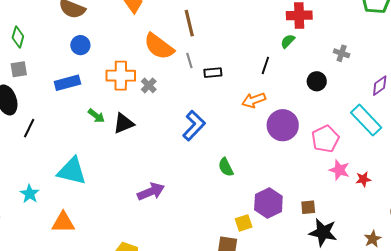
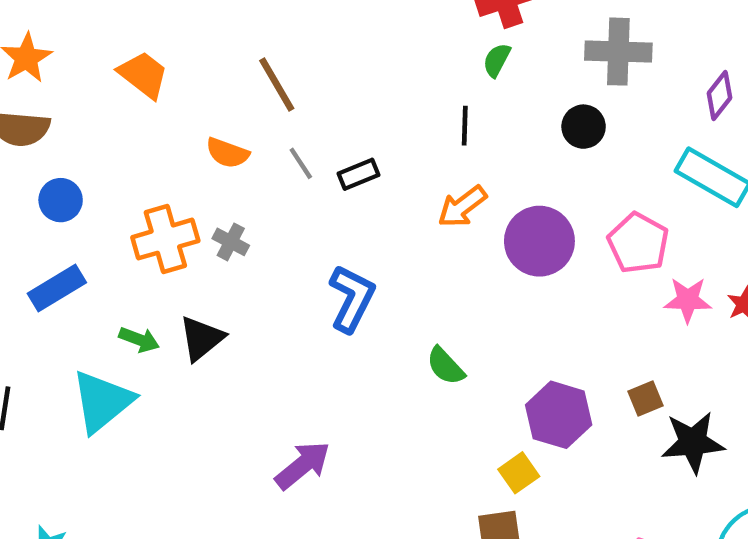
orange semicircle: (159, 46) -> (227, 153), size x0.6
gray cross: (342, 53) -> (618, 52), size x1.8
cyan triangle: (72, 171) -> (102, 401), moved, turned -36

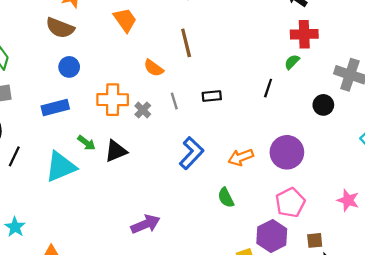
gray line: (301, 163) -> (174, 101), moved
orange arrow: (462, 207) -> (241, 157), moved
pink pentagon: (638, 243) -> (290, 203), moved

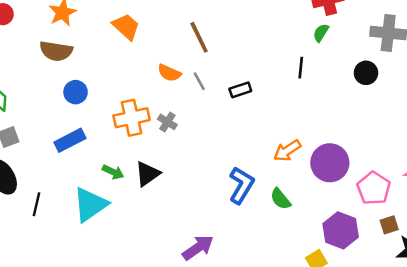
gray line: (174, 101) -> (199, 81), moved
purple circle: (287, 152) -> (330, 163), moved
blue L-shape: (191, 153) -> (241, 185), moved
pink pentagon: (290, 203) -> (374, 188), moved

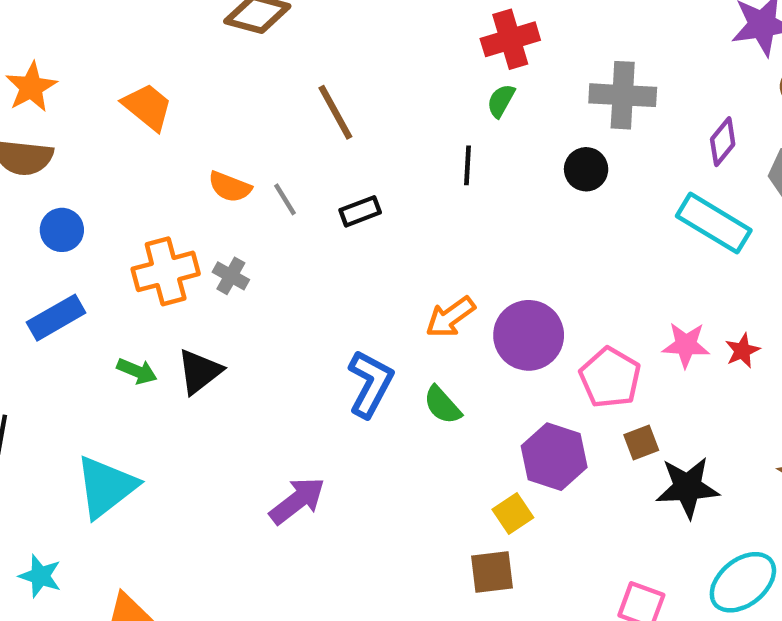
brown line: (199, 37) -> (335, 112), moved
cyan triangle: (90, 205) -> (106, 487), moved

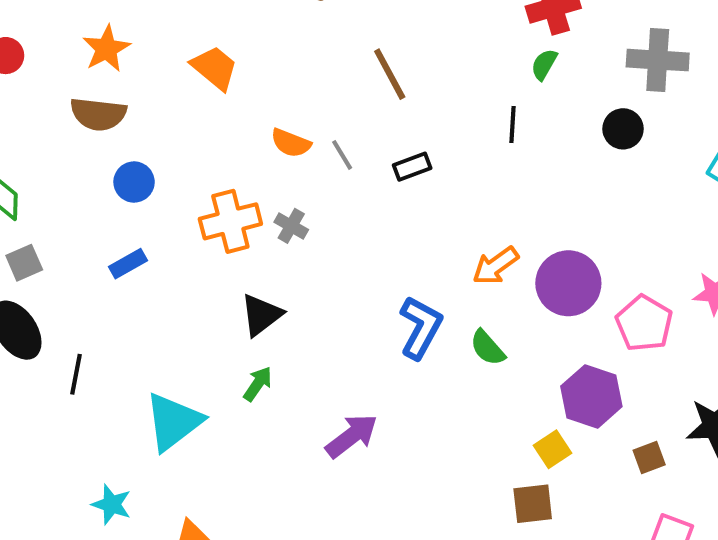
blue rectangle: (56, 318) -> (128, 264), size x0.7
green arrow: (137, 371) -> (258, 384), moved, turned -78
brown square: (641, 442) -> (649, 457), moved

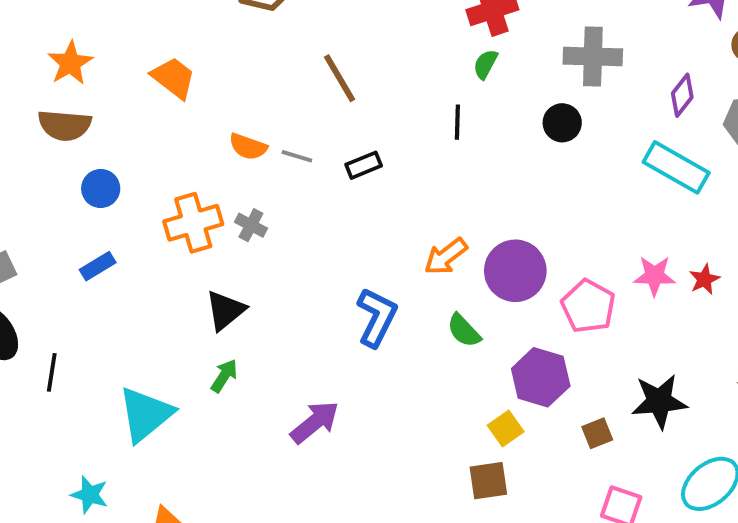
gray line: (342, 155) -> (297, 156), turned -40
green semicircle: (488, 348) -> (464, 331), moved

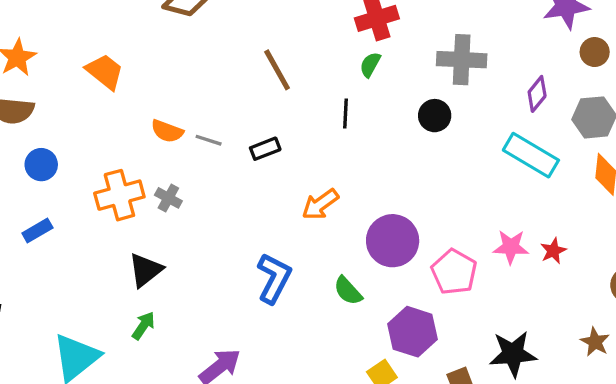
brown line: (340, 78) -> (277, 70), moved
orange arrow: (446, 256) -> (320, 204), moved

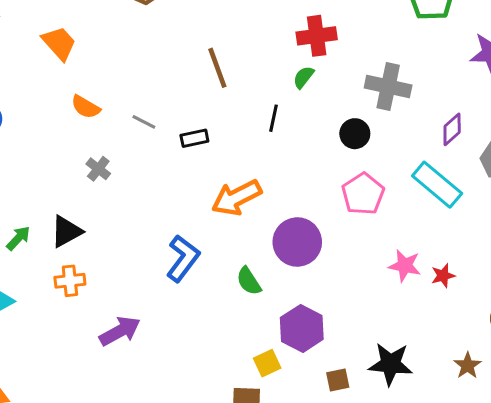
orange semicircle: (167, 131) -> (86, 107), moved
orange cross: (119, 195) -> (70, 281), moved, size x0.7
orange arrow: (320, 204) -> (236, 198), size x1.4
pink pentagon: (454, 272) -> (363, 194), moved
green arrow: (143, 326) -> (18, 238), moved

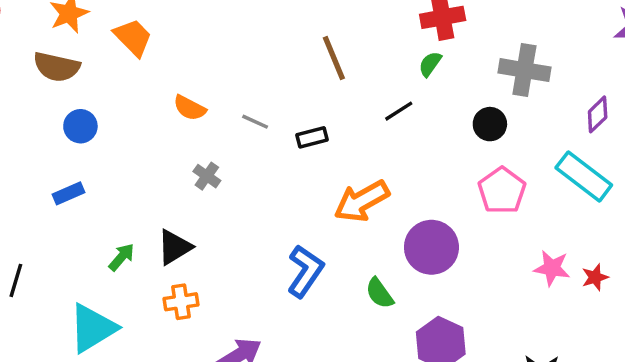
orange trapezoid: (59, 43) -> (133, 37), moved
black line: (273, 118) -> (399, 111), turned 48

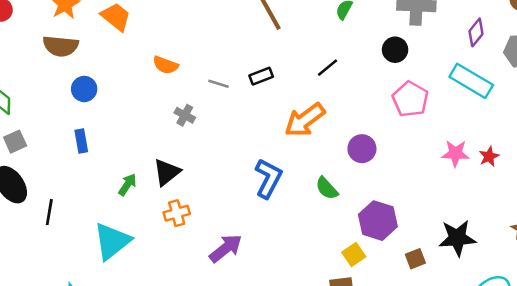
black line: (399, 111) -> (327, 68), moved
gray line: (255, 122) -> (219, 84), moved
blue rectangle: (68, 193) -> (81, 141), turned -70
purple circle: (431, 247) -> (362, 149), size x0.7

